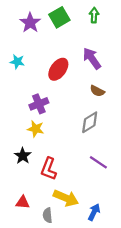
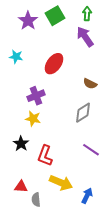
purple arrow: (92, 58) -> (85, 37), moved
gray semicircle: (48, 215) -> (36, 200), moved

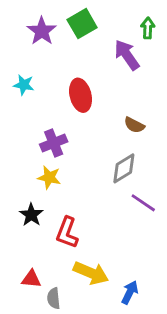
green arrow: (87, 14) -> (148, 28), moved
red ellipse: (54, 64) -> (81, 95), turned -50
purple line: (91, 150) -> (143, 203), moved

